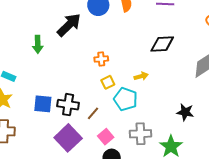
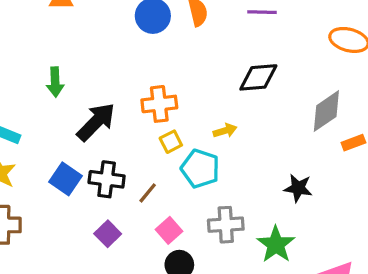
black arrow: (69, 25) -> (96, 122), moved
orange cross: (101, 59) -> (159, 104), size x1.5
blue square: (43, 104) -> (65, 179), turned 30
purple square: (68, 138) -> (108, 234), size x0.6

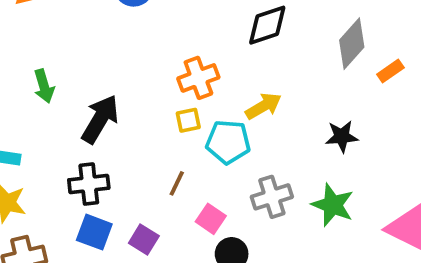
orange cross: (159, 104) -> (198, 78), moved
yellow arrow: (225, 131) -> (263, 106), moved, size x1.4
yellow square: (171, 142) -> (188, 120), turned 30
blue square: (65, 179) -> (94, 232), moved
black cross: (107, 179) -> (89, 184), moved

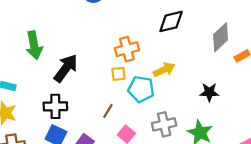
green arrow: (44, 86) -> (34, 45), size x1.4

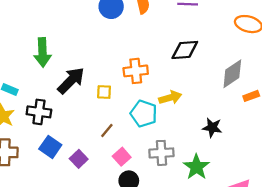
yellow square: (118, 74) -> (104, 92), moved
black cross: (55, 106) -> (39, 112), moved

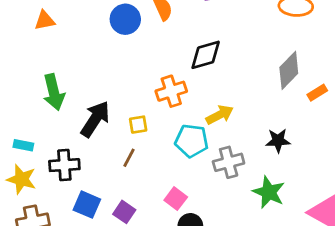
black diamond: (185, 50) -> (206, 55), moved
brown line: (107, 130) -> (129, 158), moved
gray cross: (161, 153) -> (229, 162), moved

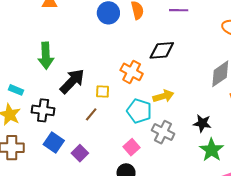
orange cross: (171, 91) -> (132, 72), turned 35
gray cross: (229, 162) -> (163, 132), turned 30
green star: (269, 192) -> (212, 150), moved
pink square: (176, 199) -> (131, 147), moved

